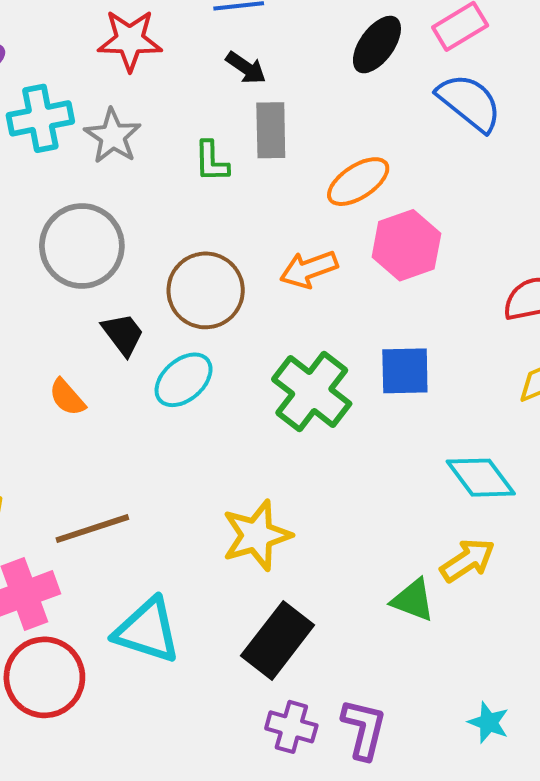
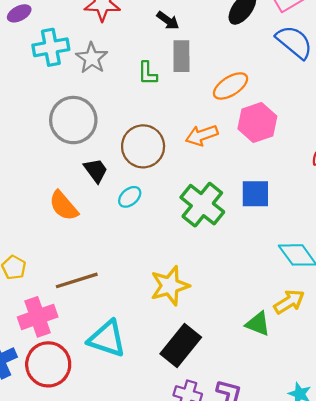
cyan ellipse: (184, 380) -> (130, 197), size x0.7
orange semicircle: (67, 397) -> (64, 206), size x1.4

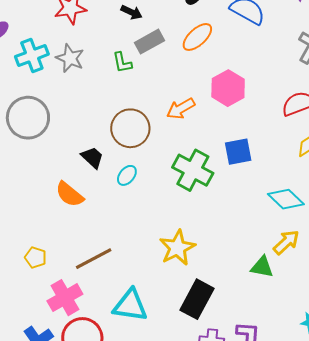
gray rectangle: (181, 56) -> (149, 42), turned 72
orange ellipse: (231, 86) -> (197, 37), moved
gray circle: (73, 120) -> (28, 118), moved

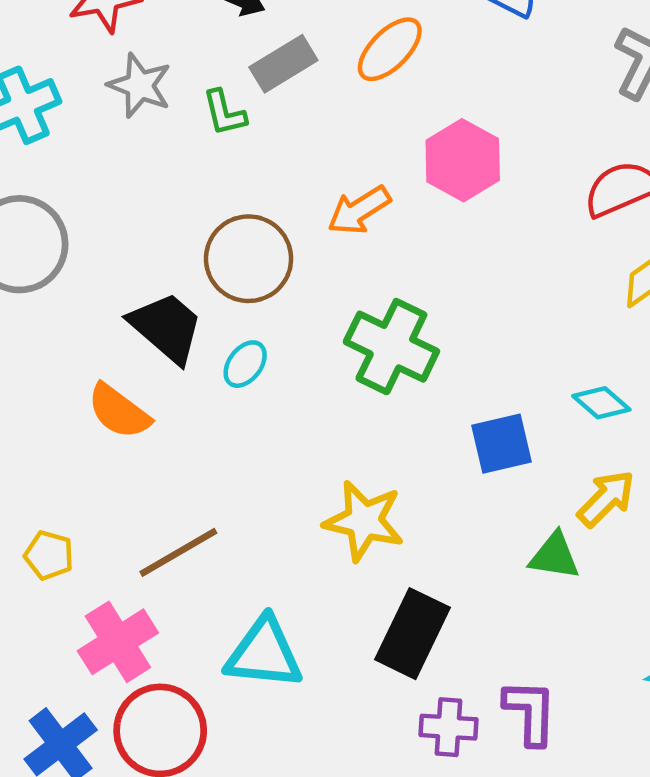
gray star: (70, 58) -> (140, 86), moved
blue square: (238, 152) -> (501, 444), moved
black trapezoid: (92, 158) -> (166, 327), size x1.5
cyan diamond: (286, 199) -> (601, 403), size x0.7
yellow star: (177, 248) -> (364, 521), turned -30

